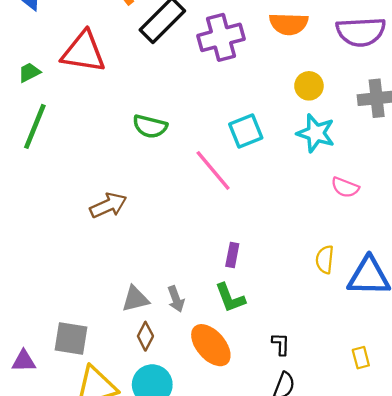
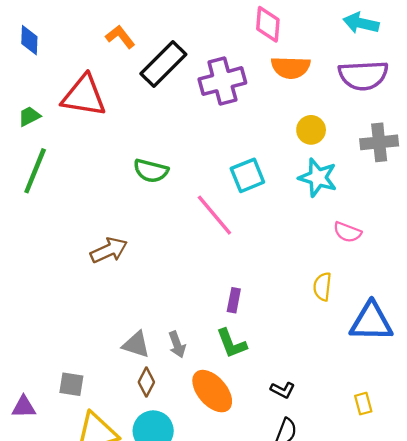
yellow semicircle: (325, 259) -> (322, 287), moved
gray triangle: (135, 299) -> (136, 345), turned 32
gray square: (71, 338) -> (71, 384), size x0.7
black L-shape: (281, 344) -> (283, 390), turned 115

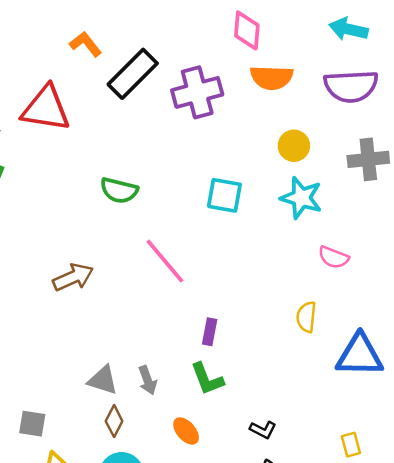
cyan square: (247, 175) -> (224, 195), turned 32
pink line: (214, 215) -> (165, 261), moved
orange ellipse: (212, 391) -> (186, 431), size x0.6

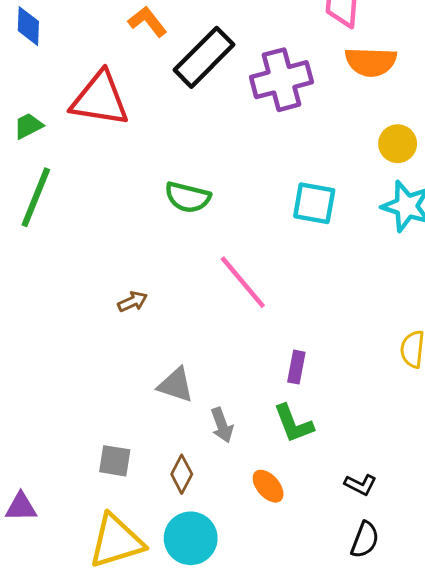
brown arrow: (73, 277) -> (133, 302), size x0.6
gray triangle: (103, 380) -> (176, 385), moved
gray square: (32, 424) -> (115, 461), moved

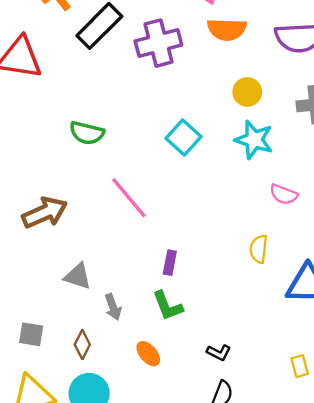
cyan square: (314, 203) -> (184, 137), turned 32
brown arrow: (133, 302) -> (45, 213), size x2.0

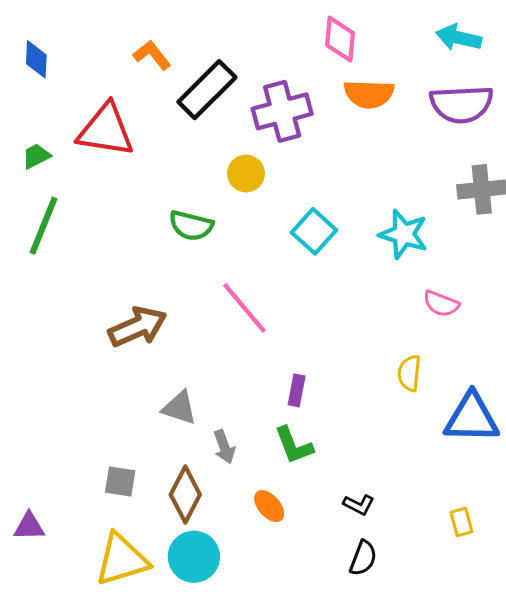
yellow circle: (247, 92) -> (246, 174), moved
brown diamond: (82, 345) -> (185, 495), size x1.5

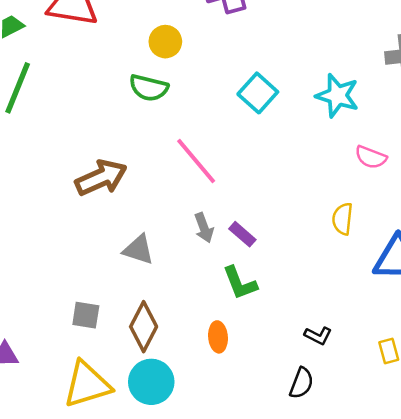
yellow circle: (246, 174) -> (165, 42), moved
purple rectangle: (297, 390) -> (242, 234), turned -60
gray arrow: (224, 447) -> (204, 228), moved
black L-shape: (359, 505) -> (318, 336), moved
orange ellipse: (269, 506) -> (218, 337), turned 36

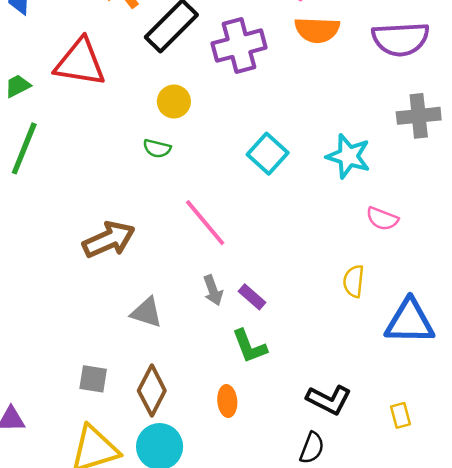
green semicircle: (149, 88) -> (157, 148), size x0.7
black L-shape: (318, 336) -> (329, 400), size x1.6

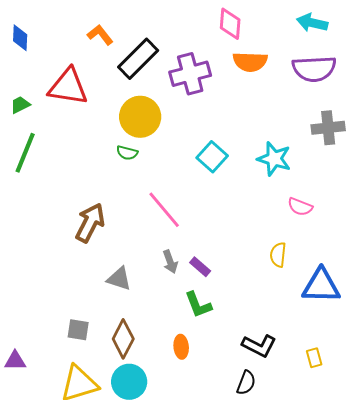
yellow circle: (174, 102) -> (140, 117), size x1.6
brown arrow: (109, 240) -> (90, 223), turned -39

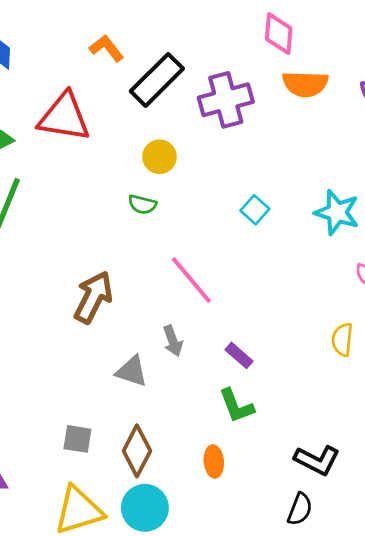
yellow circle: (140, 117) -> (160, 157), size x0.6
cyan square: (212, 157) -> (255, 210), size x0.7
gray arrow: (170, 262) -> (173, 341), moved

